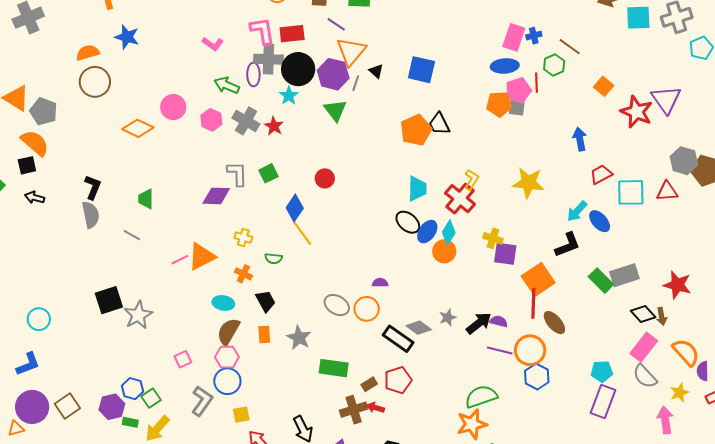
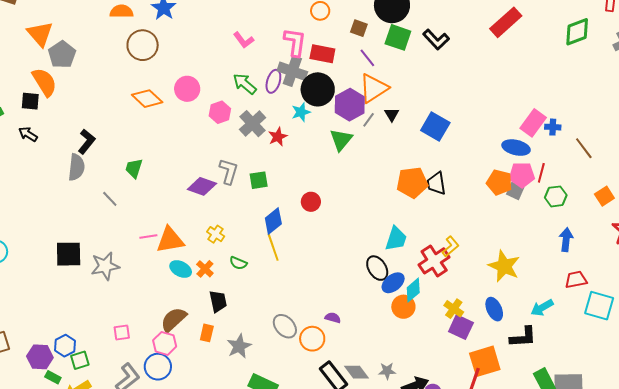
green hexagon: (554, 65) -> (556, 196), moved
brown circle: (95, 82) -> (143, 45), moved
blue ellipse: (600, 221) -> (494, 309), moved
cyan ellipse: (223, 303) -> (181, 269), moved
gray star: (138, 315) -> (105, 266), moved

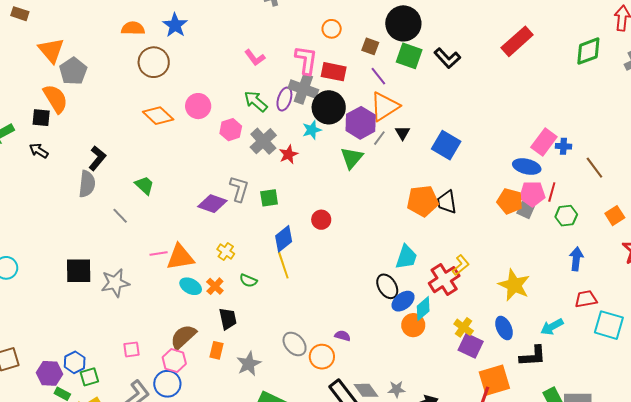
green trapezoid: (134, 168) -> (144, 185), turned 115

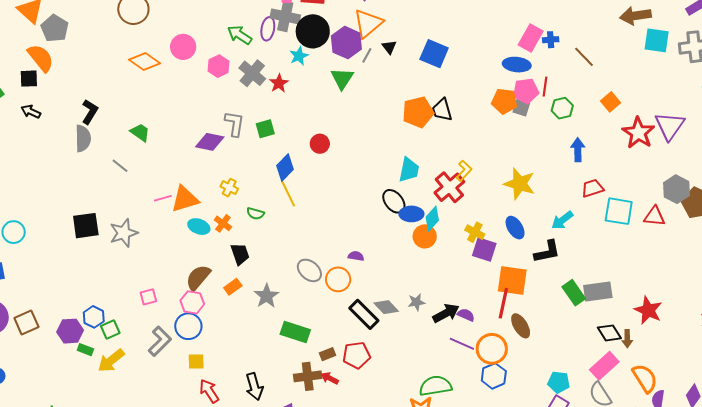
blue ellipse: (403, 301) -> (411, 214), turned 45
orange rectangle: (216, 350) -> (233, 287), turned 48
orange square: (494, 380) -> (512, 281), turned 32

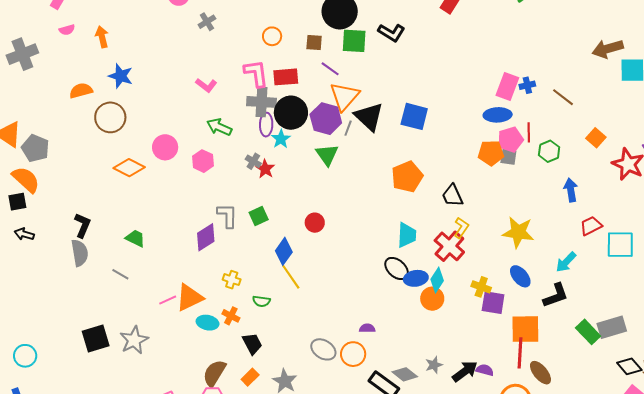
purple ellipse: (268, 29) -> (266, 125), moved
black triangle: (389, 47) -> (369, 117), size x2.0
gray cross: (252, 73) -> (253, 161), moved, size x0.6
black trapezoid: (442, 110) -> (453, 196), moved
purple diamond: (210, 142) -> (206, 237), turned -36

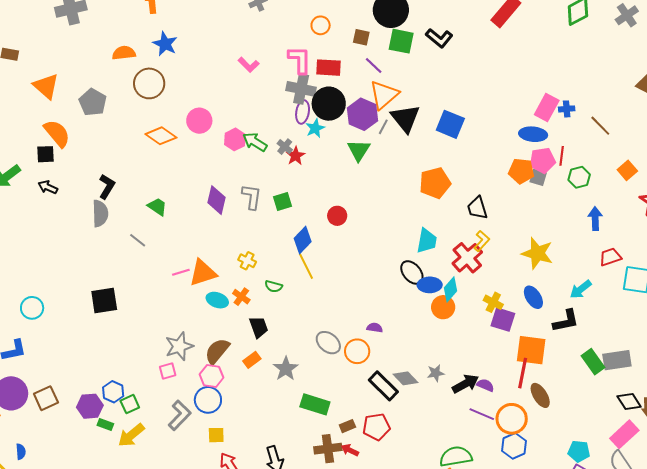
green arrow: (219, 127) -> (255, 142), moved
gray pentagon: (35, 148) -> (93, 102), moved
purple diamond: (206, 237) -> (217, 200), moved, turned -52
gray star: (134, 340) -> (179, 346), moved

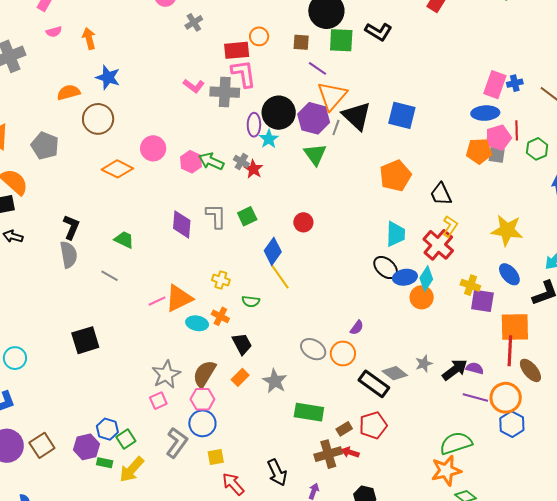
red rectangle: (329, 68) -> (237, 50), moved
gray cross: (301, 89) -> (225, 92), moved
purple semicircle: (375, 328) -> (357, 328), turned 126

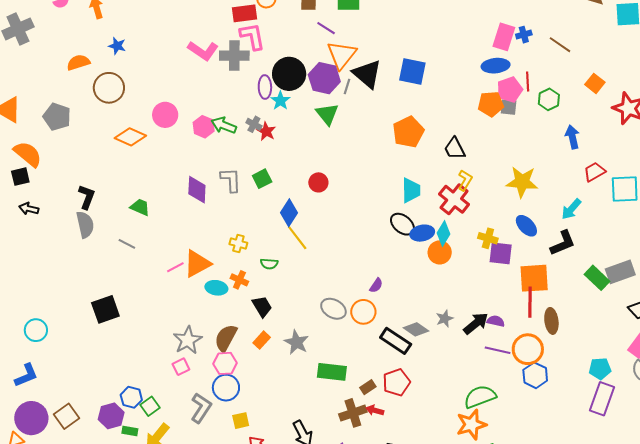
blue star: (108, 77) -> (117, 46), size x0.7
pink L-shape: (194, 86) -> (203, 51), size x1.4
brown ellipse: (530, 370) -> (551, 321), turned 35

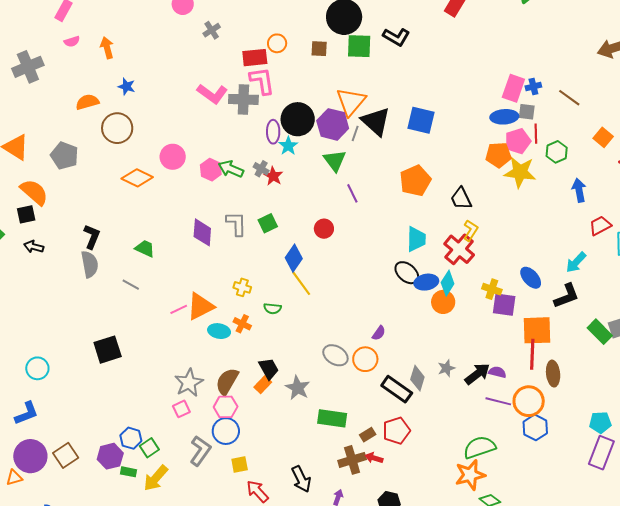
purple line: (326, 28) -> (352, 193), moved, turned 30
gray square: (509, 107) -> (527, 112), moved
yellow star: (522, 182) -> (520, 172), moved
black trapezoid: (262, 306) -> (269, 369), moved
gray diamond: (416, 329) -> (417, 378), turned 70

